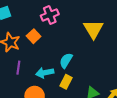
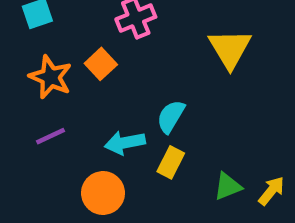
purple line: (18, 68) -> (50, 136), moved, turned 56

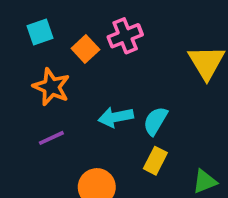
orange square: (101, 64) -> (85, 49), moved
cyan arrow: (125, 143) -> (116, 117), moved

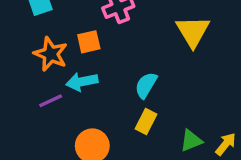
orange square: (85, 49) -> (89, 42), moved, turned 30
cyan arrow: (116, 117) -> (82, 82), moved

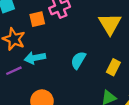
orange square: (89, 42) -> (37, 19), moved
yellow rectangle: (146, 122) -> (113, 67), moved

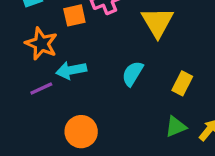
yellow triangle: (110, 24) -> (157, 22), moved

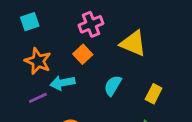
orange square: (74, 15) -> (83, 54), moved, turned -30
yellow triangle: (157, 22) -> (133, 43), turned -36

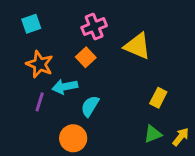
cyan semicircle: (113, 86) -> (90, 106), moved
purple line: (38, 98) -> (40, 102), turned -48

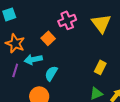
pink cross: (94, 27) -> (67, 20), moved
yellow triangle: (137, 46) -> (101, 23), moved, turned 30

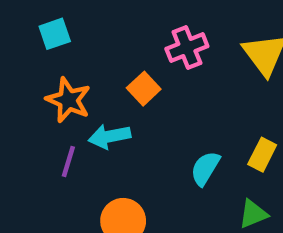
cyan semicircle: (51, 73) -> (205, 168), moved

